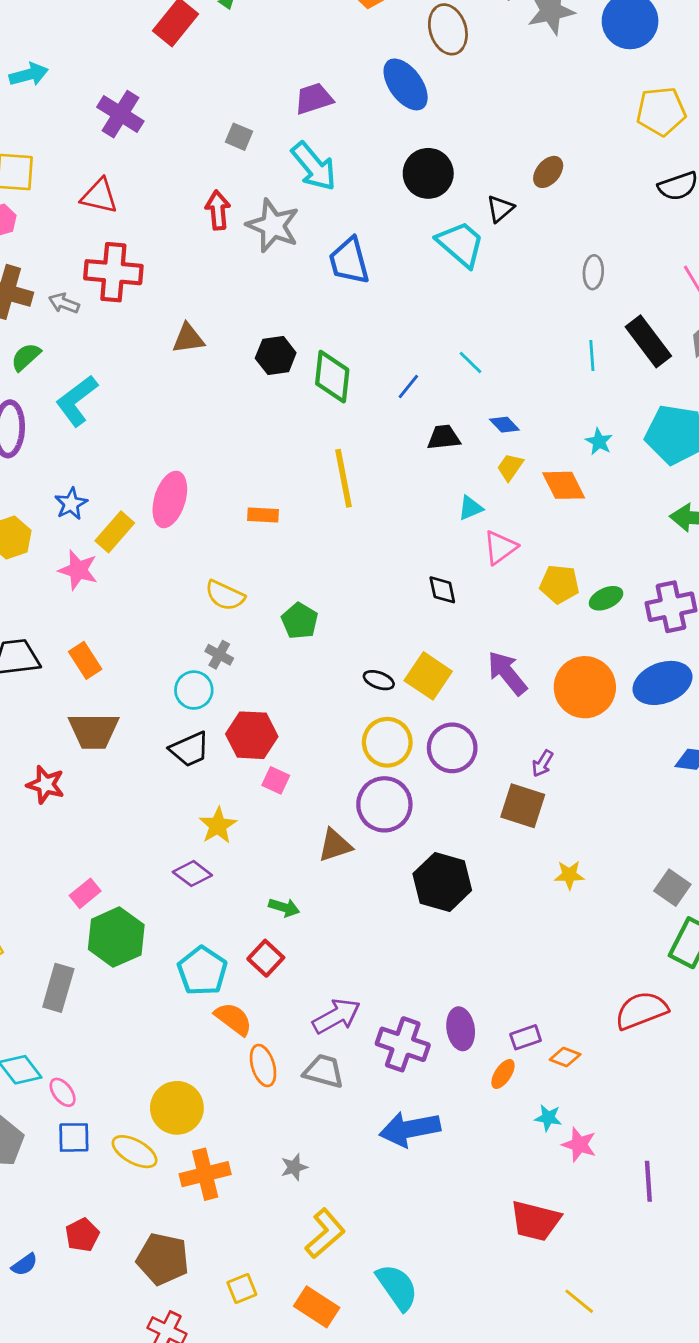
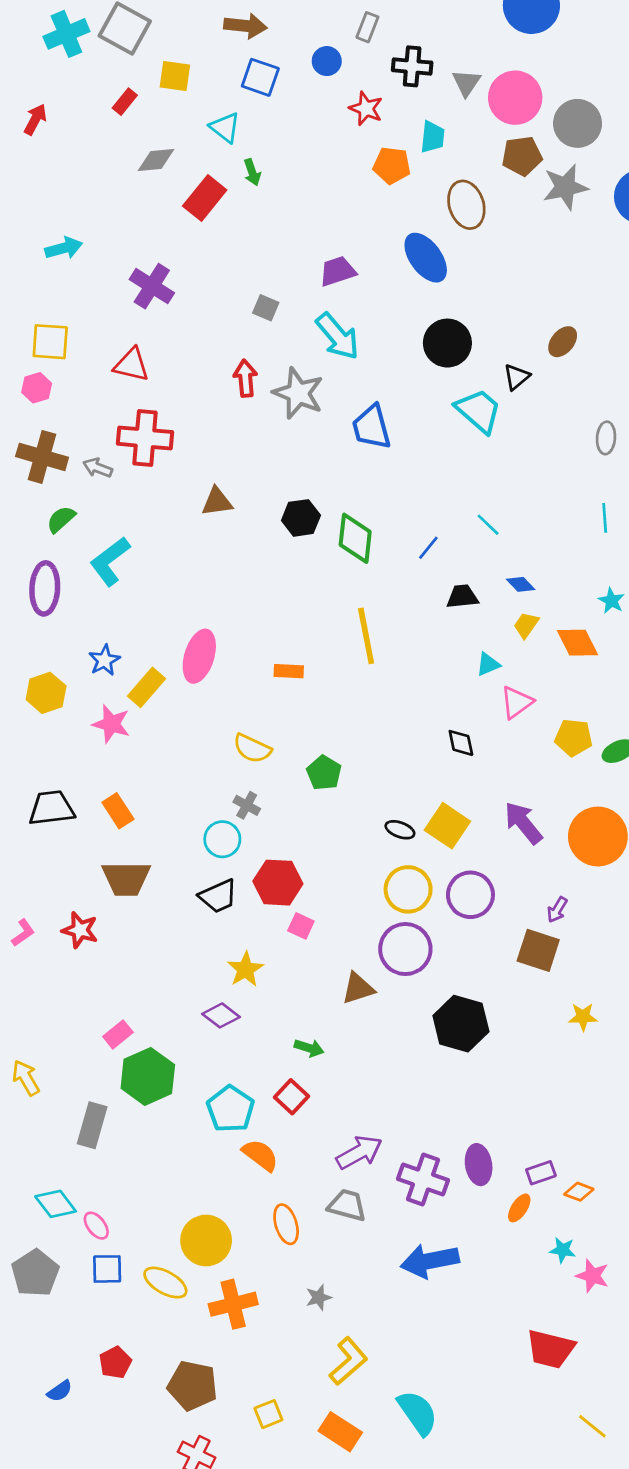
orange ellipse: (263, 1066) -> (286, 1224), moved

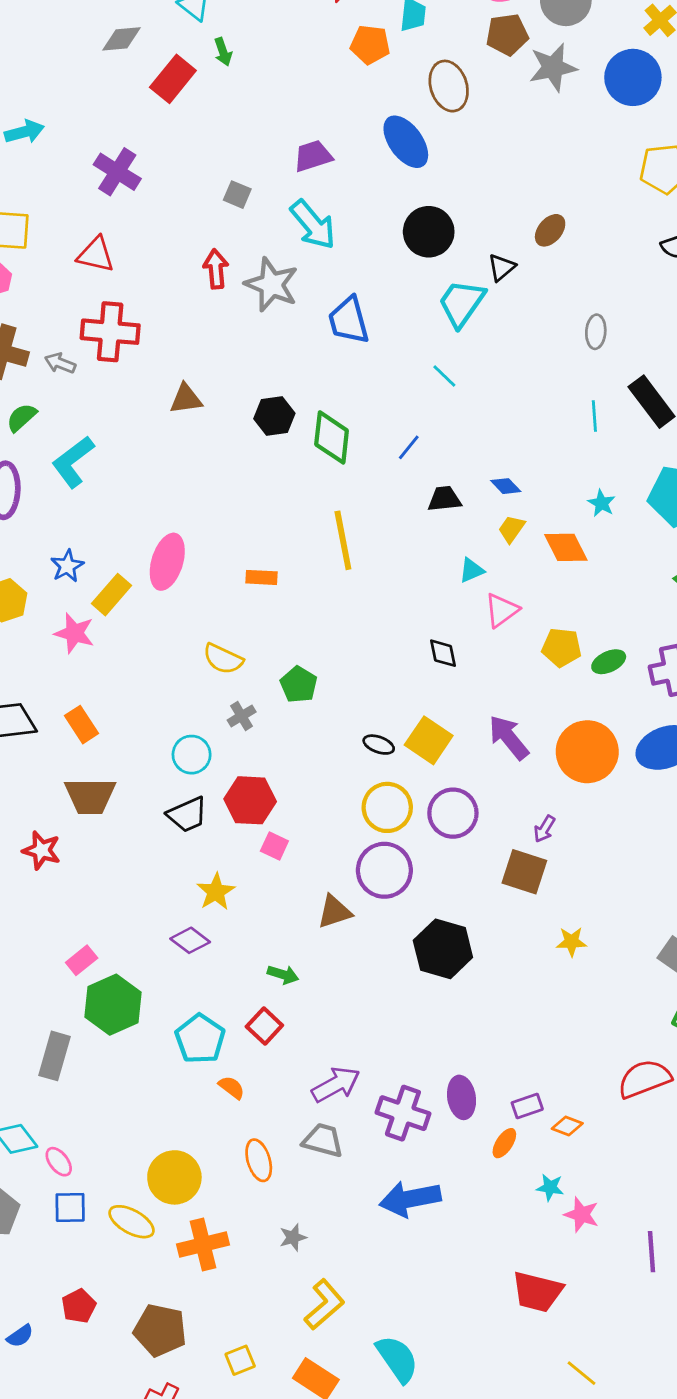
cyan trapezoid: (479, 411) -> (462, 303), turned -96
cyan line: (488, 525) -> (444, 376), moved
gray cross: (247, 805) -> (242, 716), moved, turned 30
orange semicircle: (260, 1155) -> (232, 1087), size x0.7

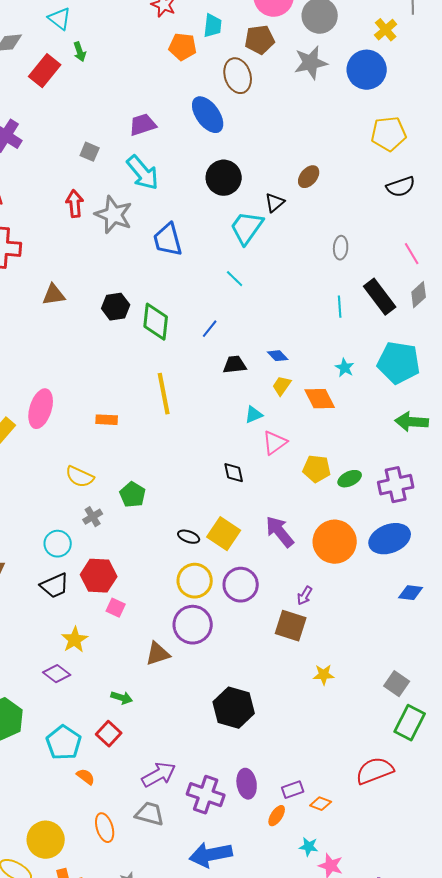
brown pentagon: (507, 35) -> (260, 40), moved
black hexagon: (443, 949) -> (234, 708), moved

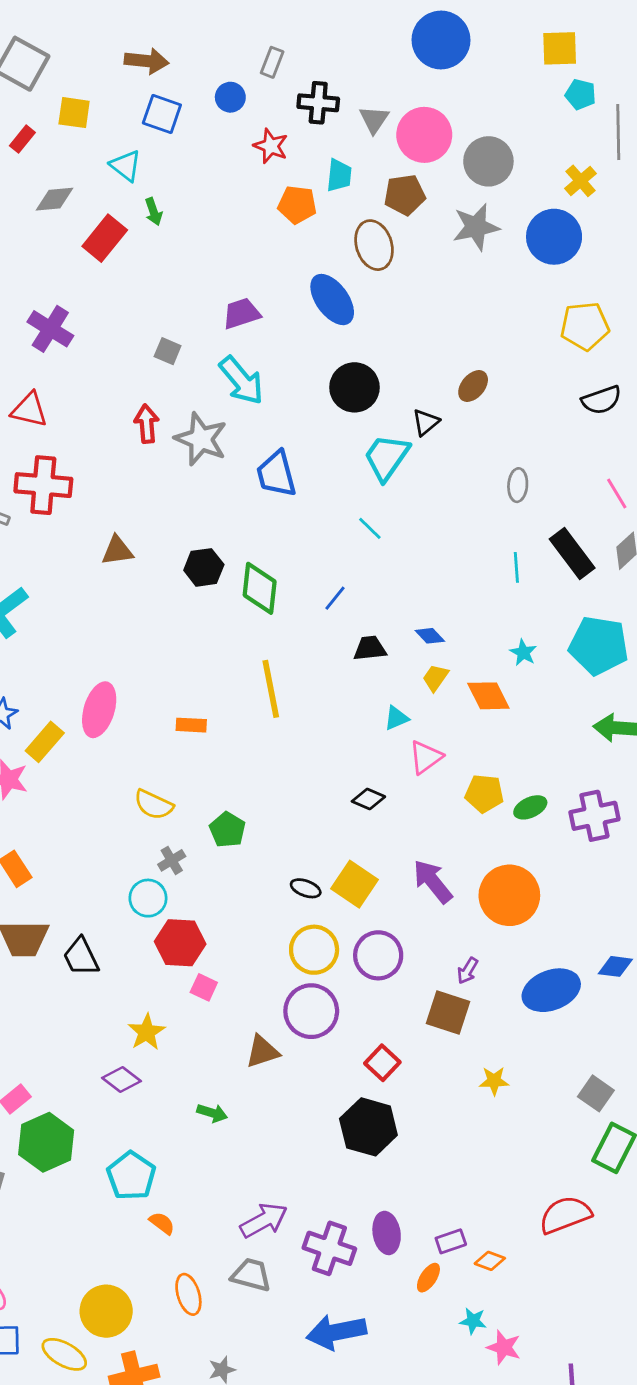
black diamond: (234, 473) -> (368, 799), turned -55
blue ellipse: (390, 539) -> (551, 990), moved
cyan circle: (58, 544) -> (148, 898), moved
black trapezoid: (55, 586) -> (81, 957), moved, turned 88
red square: (109, 734) -> (382, 1063), moved

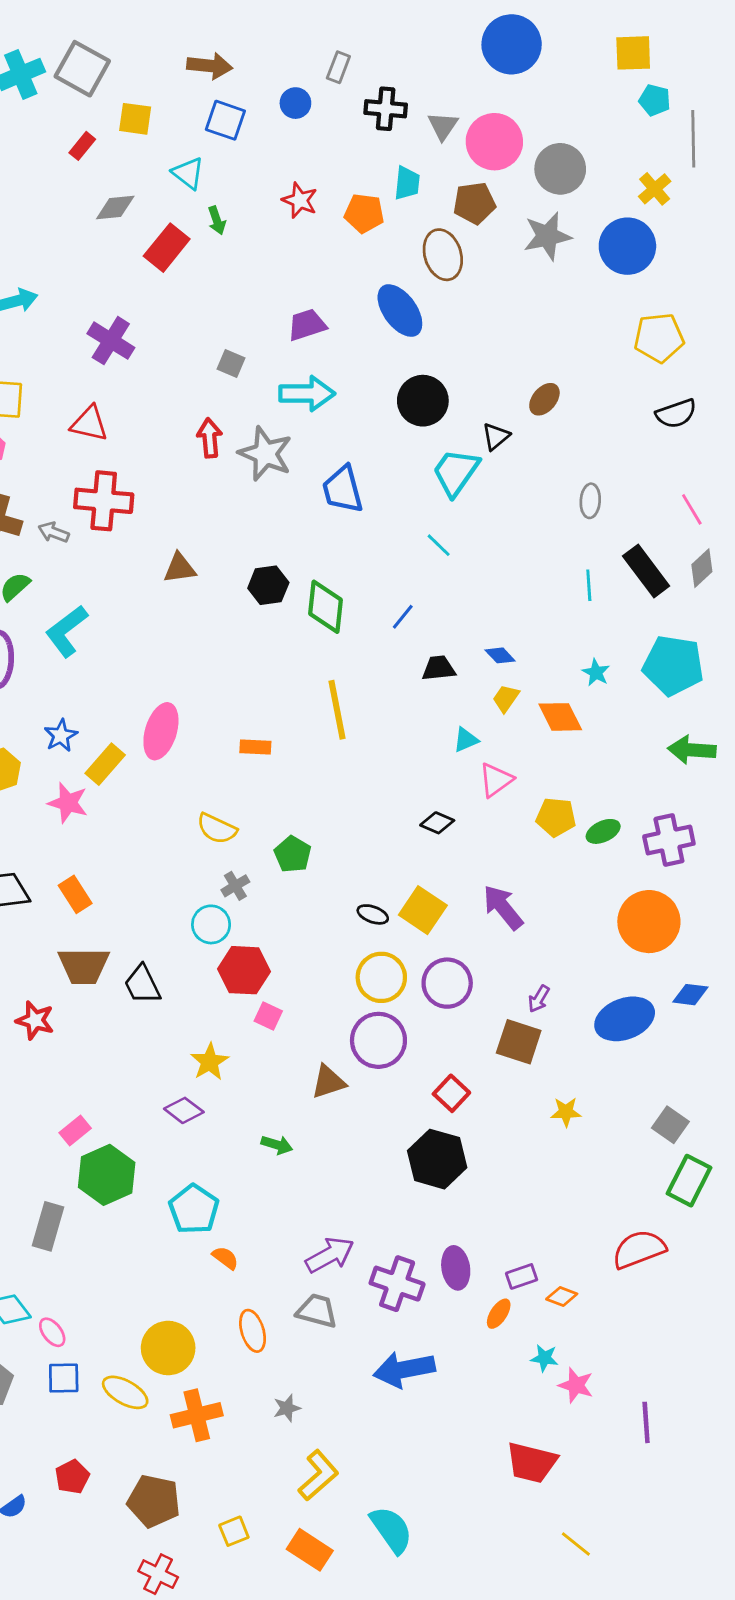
red star: (271, 146) -> (300, 200), moved
cyan arrow: (241, 380) -> (307, 394), turned -50
orange circle: (509, 895) -> (649, 922), moved

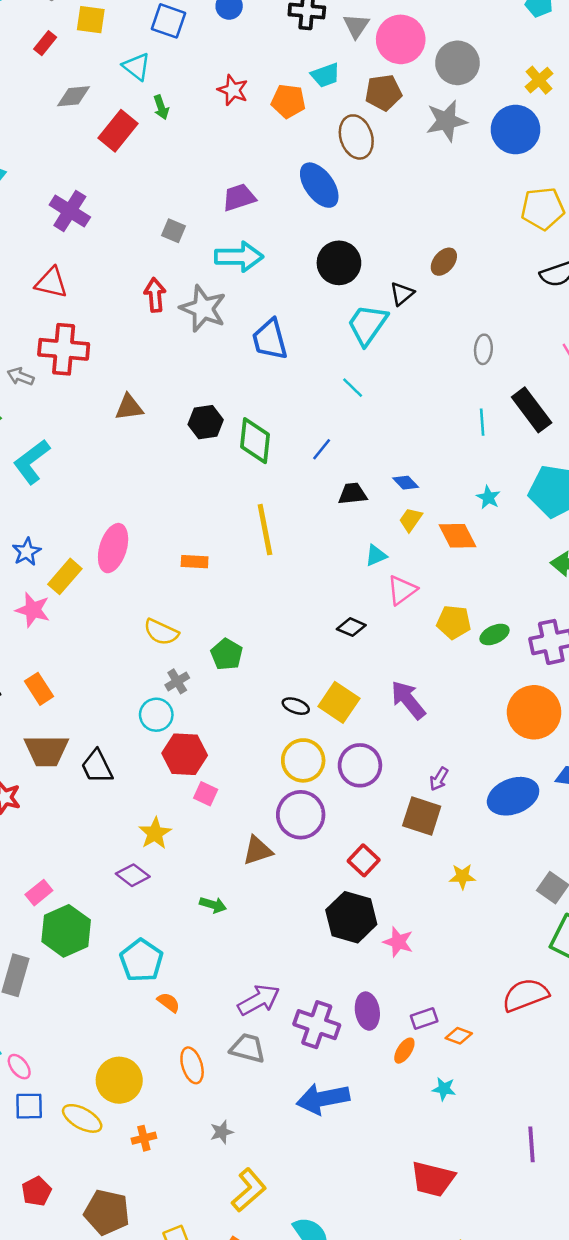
cyan trapezoid: (407, 183) -> (325, 75), turned 64
pink star: (576, 1385) -> (398, 942), moved
orange cross: (197, 1415) -> (144, 1138), size x0.6

